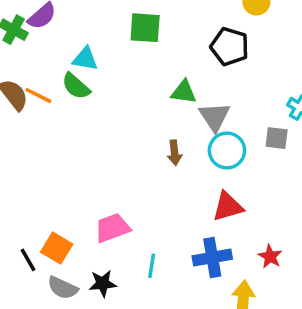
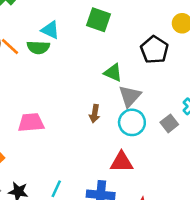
green semicircle: (76, 86) -> (38, 47), turned -55
gray square: (277, 138) -> (169, 123), turned 30
pink trapezoid: (112, 228) -> (31, 123), moved

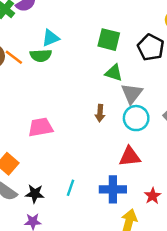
green square: (98, 20) -> (109, 40), moved
cyan triangle: (50, 30) -> (51, 38), turned -42

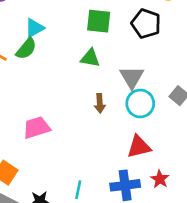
green semicircle: (41, 55) -> (26, 49), turned -40
green triangle: (114, 73) -> (90, 58), moved
red star: (153, 196) -> (160, 179), moved

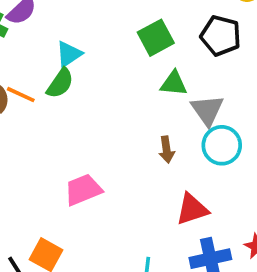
green square: (99, 21) -> (156, 38), turned -30
green triangle: (90, 58) -> (174, 83), moved
red triangle: (139, 147) -> (192, 209), moved

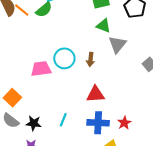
cyan circle: (222, 145) -> (64, 58), moved

